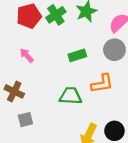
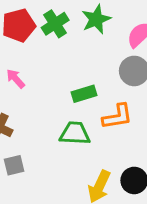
green rectangle: (77, 55) -> (84, 94), moved

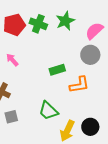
green cross: (55, 24) -> (38, 24), turned -36
green trapezoid: (75, 133) -> (48, 111), moved, turned -140

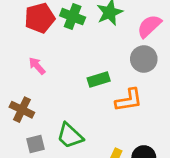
green trapezoid: (48, 111) -> (70, 136), moved

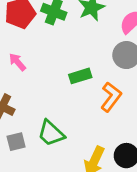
orange L-shape: (129, 100) -> (111, 97), turned -44

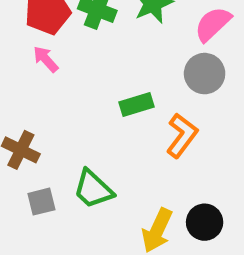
pink arrow: (17, 62) -> (46, 59), moved

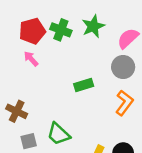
orange L-shape: (182, 135) -> (124, 103), moved

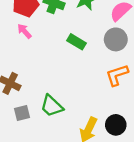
green rectangle: (84, 85) -> (77, 42), moved, turned 48
orange L-shape: (124, 103) -> (117, 75), turned -145

